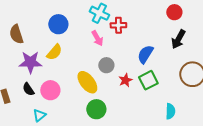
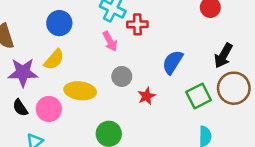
black arrow: (178, 39) -> (223, 56), moved
green square: (148, 80) -> (199, 96), moved
yellow ellipse: (87, 82) -> (80, 91), moved, turned -45

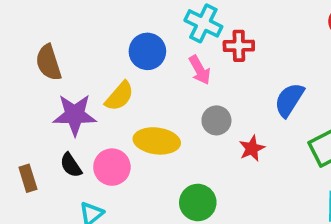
blue circle: (59, 23) -> (147, 51), moved

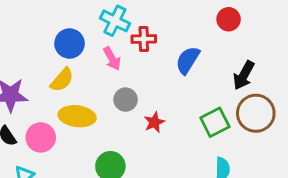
yellow semicircle: (119, 96) -> (62, 80), moved
blue semicircle: (289, 100) -> (188, 60), moved

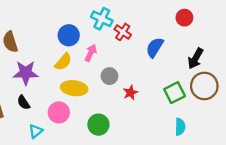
red cross: (144, 39) -> (123, 32), turned 35
pink arrow: (112, 59) -> (91, 53), moved, turned -126
pink circle: (41, 137) -> (59, 112), moved

